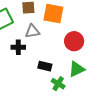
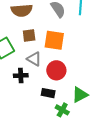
gray triangle: (32, 31) -> (34, 59), turned 42
red circle: (74, 41) -> (56, 70), moved

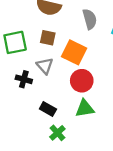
red circle: (56, 70) -> (82, 81), moved
green triangle: (80, 95) -> (85, 108), moved

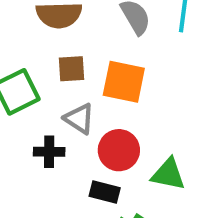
red circle: (82, 81) -> (119, 150), moved
green triangle: (85, 108) -> (168, 174), turned 36

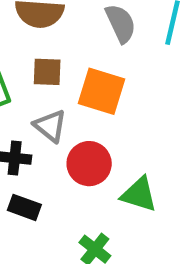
black rectangle: (105, 192) -> (24, 207), moved

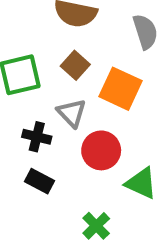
brown square: (47, 72) -> (75, 65), turned 32

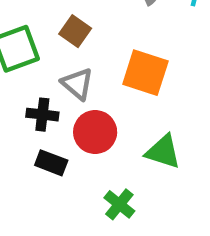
orange square: (121, 89) -> (145, 73), moved
red circle: (101, 150) -> (95, 132), moved

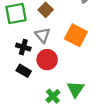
green triangle: (163, 152) -> (76, 89), moved, turned 36

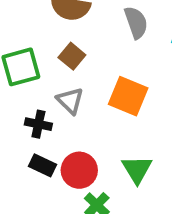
red circle: (47, 60) -> (79, 170), moved
green triangle: (76, 89) -> (137, 169), moved

